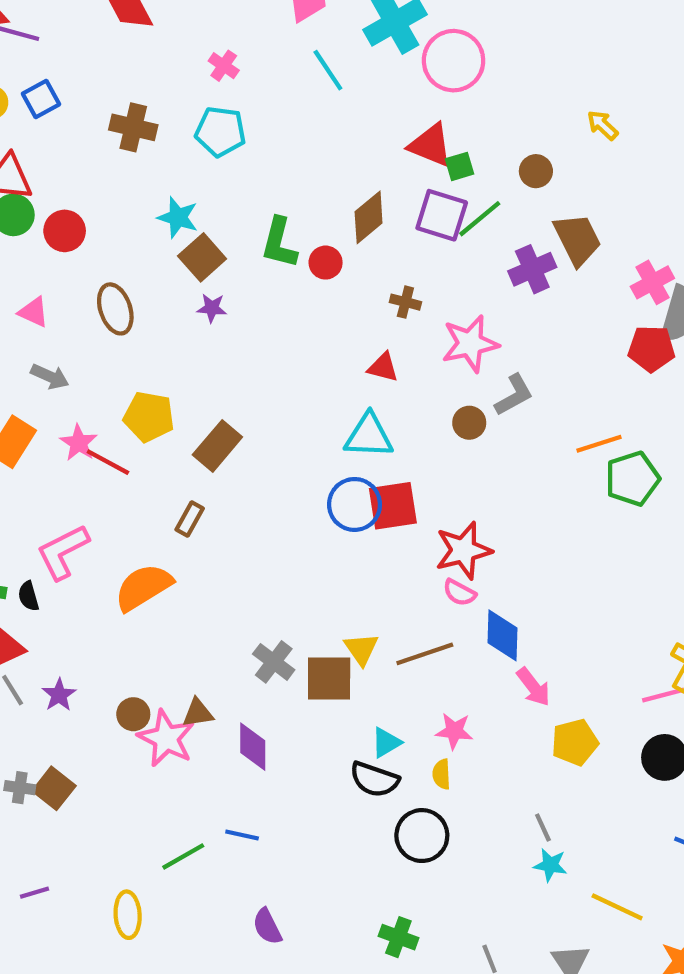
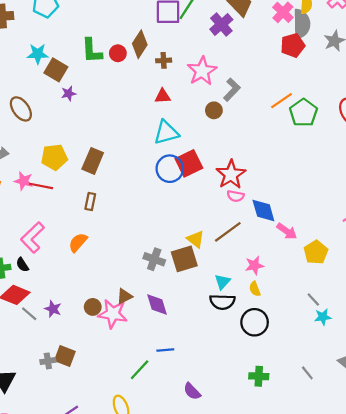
brown diamond: (369, 217) -> (140, 44), moved
orange semicircle: (143, 587) -> (78, 242), size x0.7

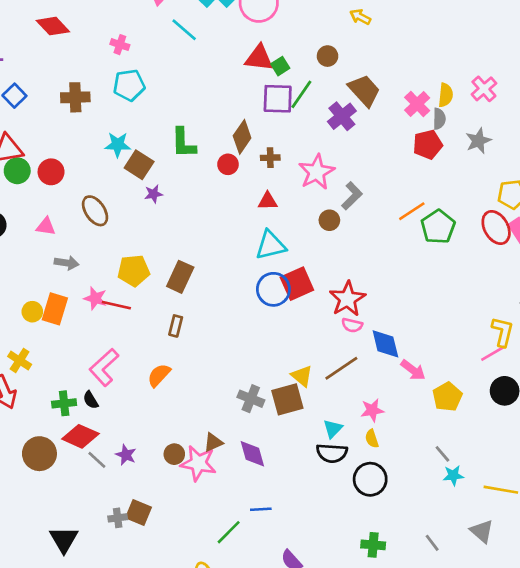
gray semicircle: (302, 24) -> (439, 119), size x0.6
red circle: (118, 53) -> (228, 164), moved

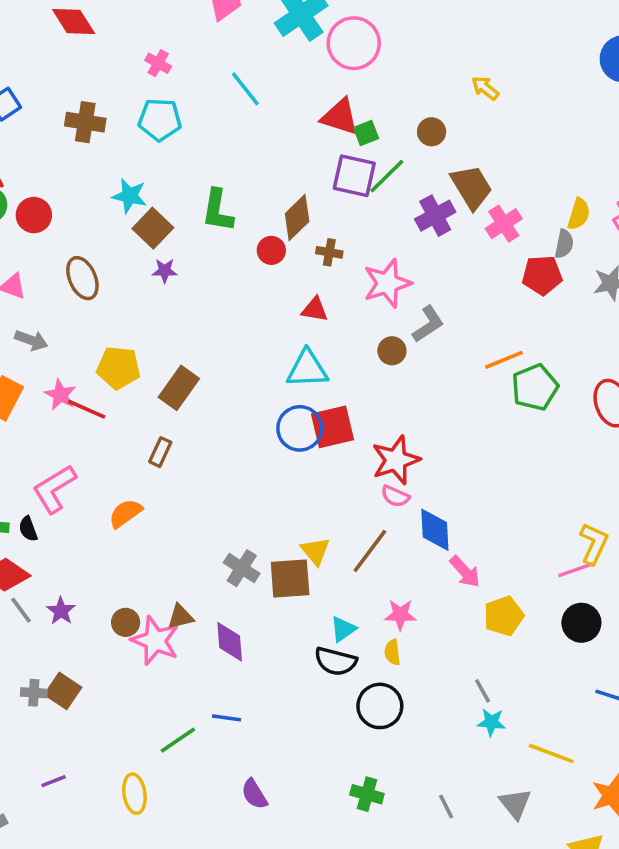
cyan line: (184, 30) -> (245, 89), moved
pink cross: (417, 104) -> (504, 224), moved
brown line: (341, 368) -> (370, 551), turned -30

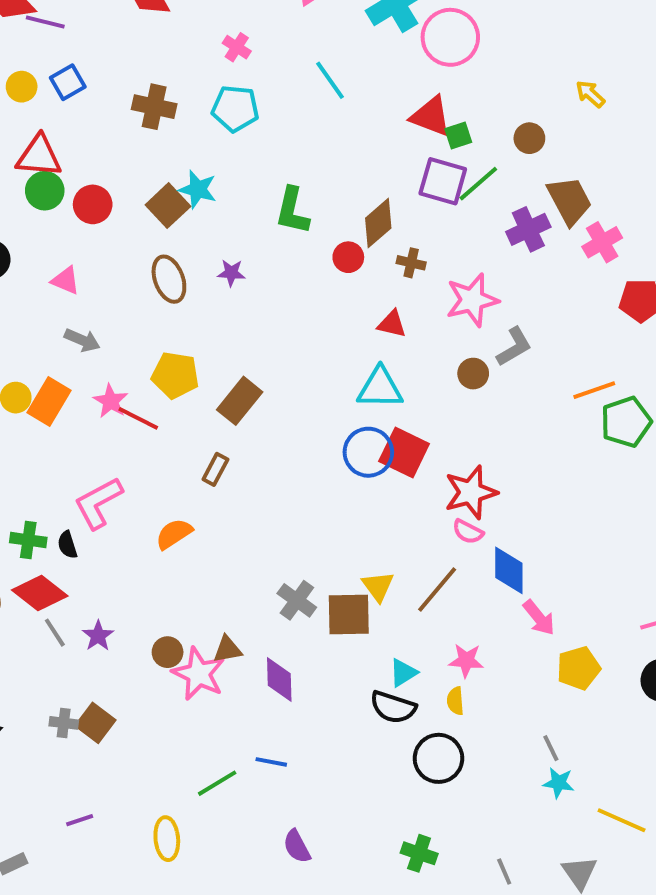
brown square: (153, 228) -> (168, 206), moved
brown ellipse: (82, 278) -> (169, 279), moved
red square: (333, 427) -> (404, 452), turned 36

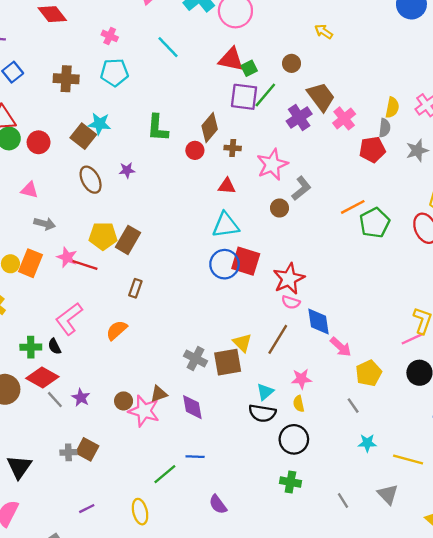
brown rectangle: (240, 401) -> (128, 240), moved
gray line: (551, 748) -> (353, 406), moved
green cross: (419, 853) -> (290, 482), moved

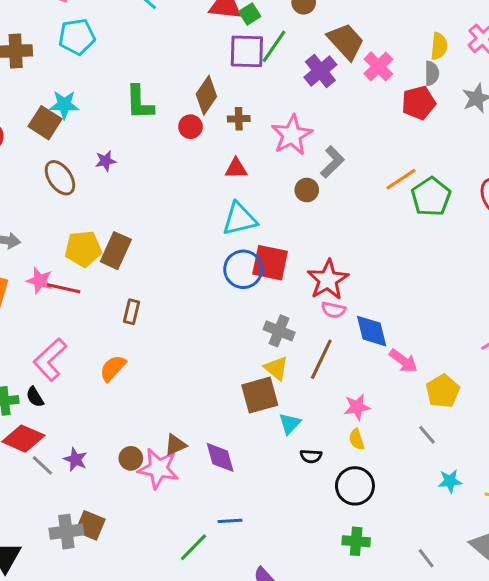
gray cross: (196, 358) -> (279, 331), moved
cyan triangle: (265, 392) -> (290, 424), moved
black semicircle: (262, 413) -> (311, 456), size x0.6
gray cross: (68, 452) -> (66, 532), size x1.5

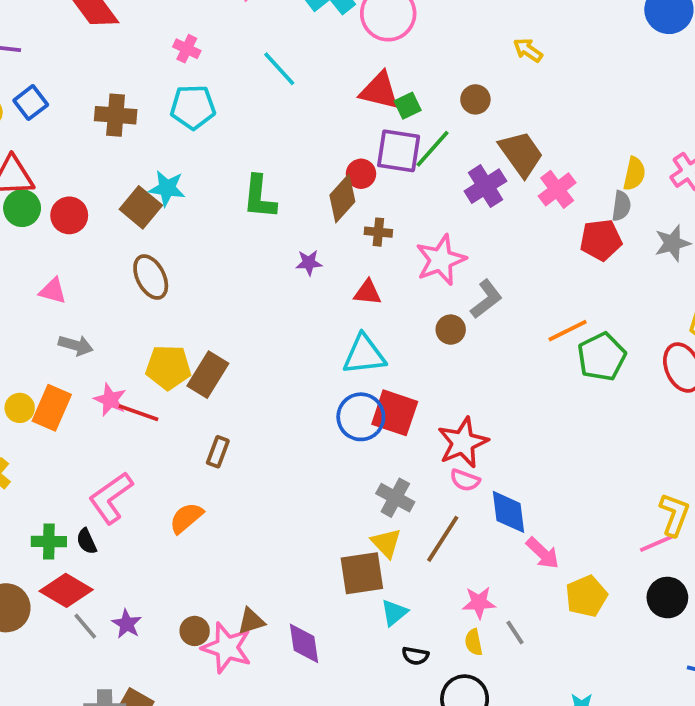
red circle: (190, 127) -> (361, 174), moved
purple star: (106, 161) -> (309, 263), moved
gray line: (427, 435) -> (515, 632), moved

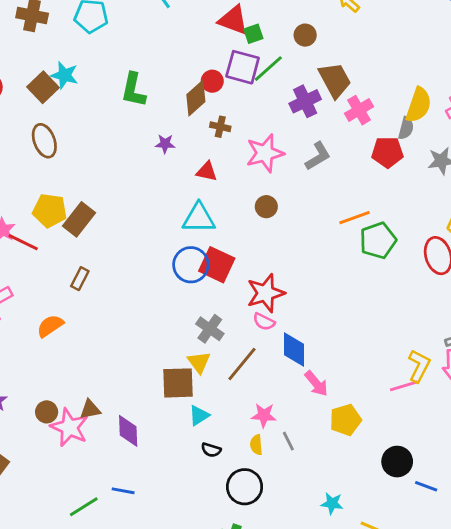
yellow semicircle: (634, 174) -> (419, 105), size x1.4
gray L-shape: (486, 299) -> (318, 156), moved
black circle: (667, 598) -> (397, 462), moved

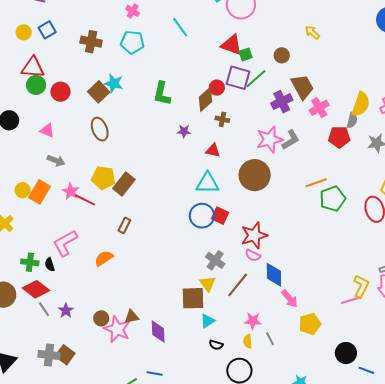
pink star: (265, 153) -> (270, 140), moved
brown circle: (266, 207) -> (255, 175), size x2.0
red square: (217, 265) -> (220, 216), size x0.7

